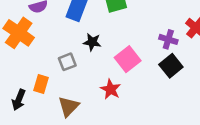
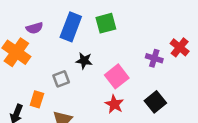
black square: (171, 66) -> (155, 102), moved
red star: (111, 89) -> (114, 104), moved

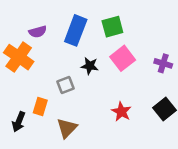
pink square: (117, 76) -> (123, 58), moved

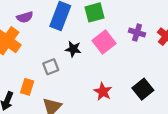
purple cross: (163, 63) -> (137, 33), moved

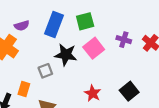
black star: (73, 49) -> (66, 55), size x1.5

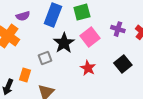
black star: (66, 55) -> (64, 43), turned 30
black square: (129, 91) -> (123, 64), moved
red star: (93, 93) -> (88, 68), moved

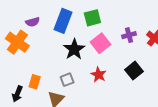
purple cross: (118, 29) -> (129, 35), turned -32
gray square: (45, 58) -> (67, 80), moved

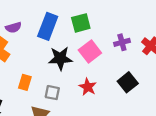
black star: (74, 49) -> (60, 58), turned 30
gray square: (67, 80) -> (52, 93), turned 32
orange rectangle: (35, 82) -> (25, 82), moved

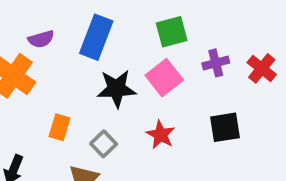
green square: (81, 23) -> (172, 32), moved
black square: (128, 82) -> (225, 127), turned 30
gray square: (52, 93) -> (104, 144), turned 35

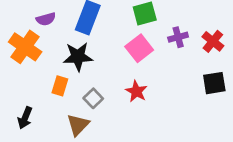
black star: (116, 89) -> (78, 57), moved
black square: (225, 127) -> (214, 83), moved

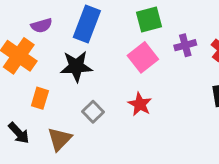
orange rectangle: (60, 86) -> (40, 98), moved
black arrow: (25, 118) -> (19, 133), turned -65
brown triangle: (78, 125) -> (60, 139), moved

